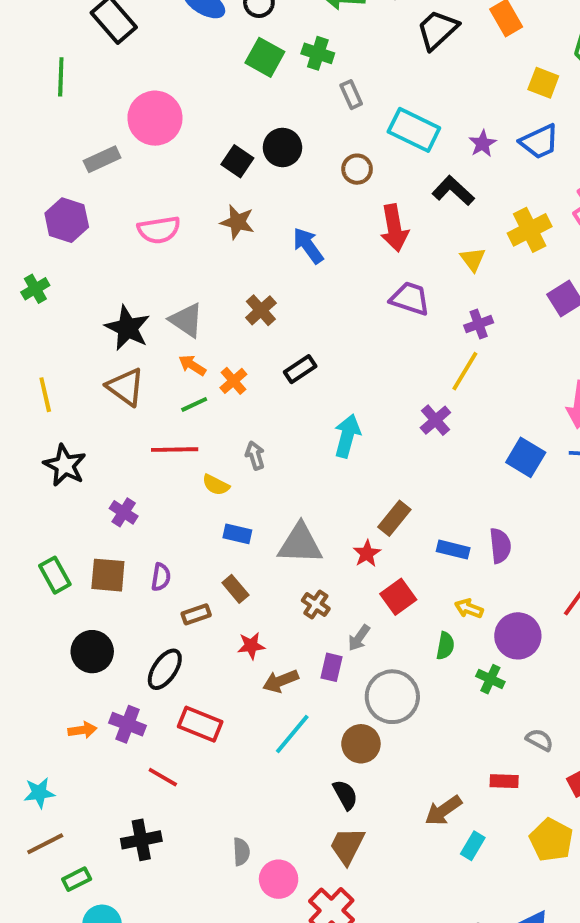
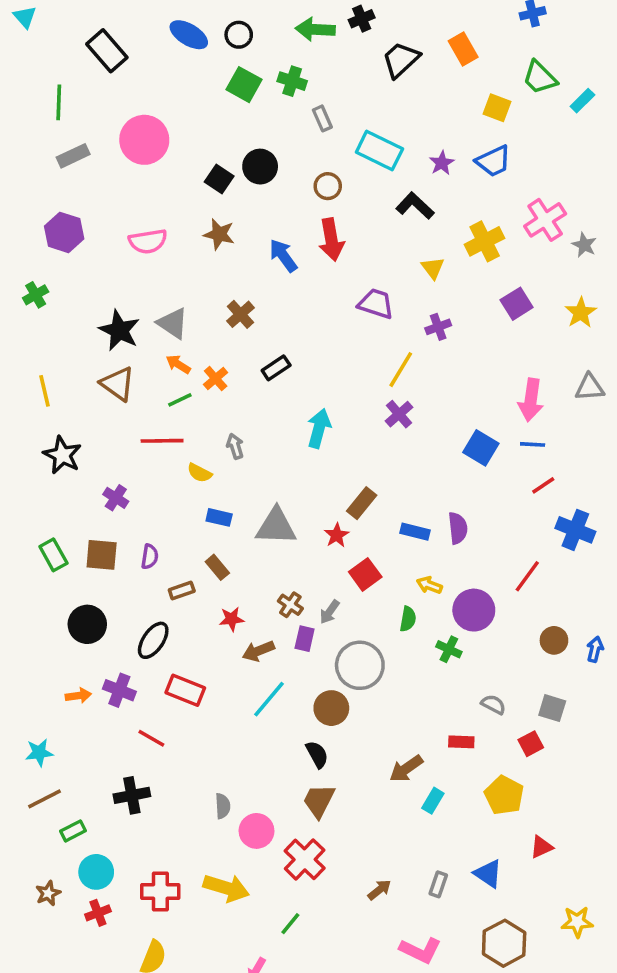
gray rectangle: (102, 159) -> (73, 156), moved
red arrow: (394, 228) -> (331, 240), moved
yellow line: (465, 371) -> (401, 370), moved
brown cross: (316, 605) -> (290, 605), moved

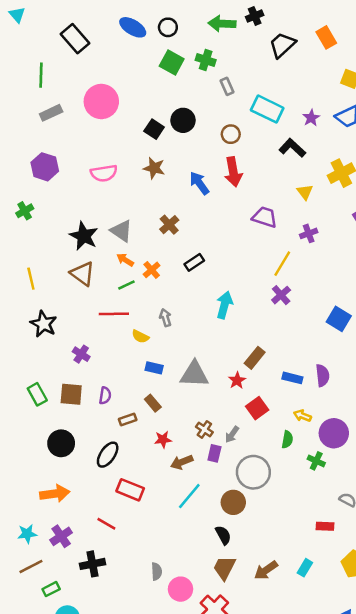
purple cross: (119, 690) -> (61, 536), moved, turned 35
orange arrow: (78, 696) -> (55, 494), size x1.6
brown arrow: (406, 769) -> (266, 570), moved

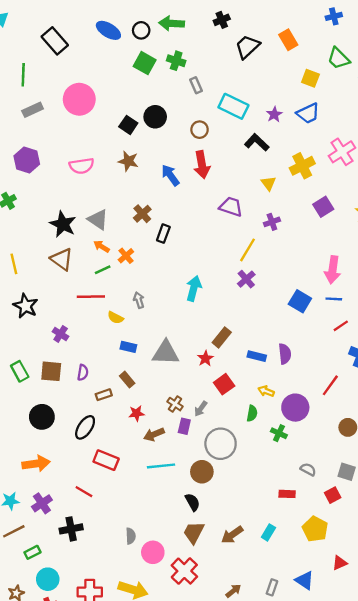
green arrow: (222, 24) -> (172, 23), moved
black rectangle: (194, 262) -> (163, 234), moved, turned -36
cyan line: (189, 496) -> (161, 466), turned 44

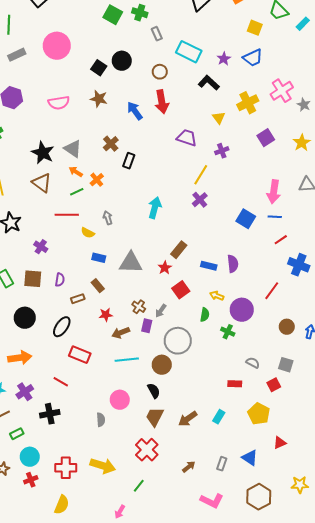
pink circle: (153, 552) -> (120, 400), moved

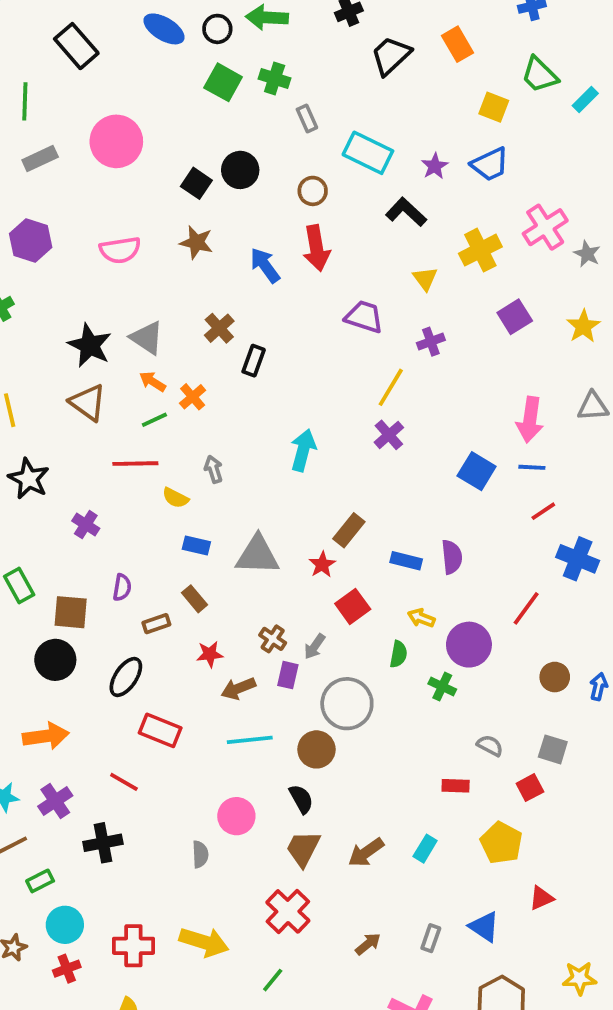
brown square: (33, 279) -> (71, 612), moved

